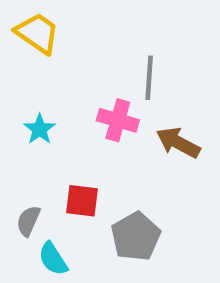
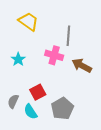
yellow trapezoid: (37, 33) -> (28, 21), moved
red square: (82, 201) -> (38, 92), turned -35
cyan semicircle: (53, 259) -> (31, 112), moved

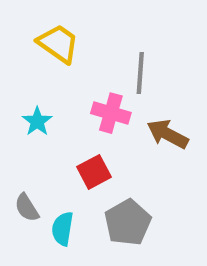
red square: (38, 92) -> (94, 172), moved
gray semicircle: (13, 101) -> (27, 208), turned -56
cyan semicircle: (31, 112) -> (62, 229), turned 42

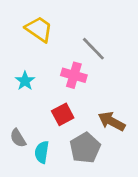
gray line: (140, 73) -> (93, 49), turned -48
brown arrow: (168, 134) -> (112, 121), moved

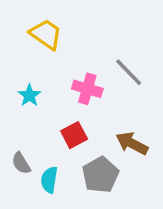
gray line: (93, 49) -> (129, 72), moved

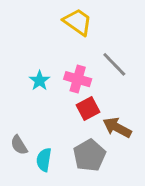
yellow trapezoid: (46, 34) -> (78, 22), moved
cyan star: (29, 95) -> (40, 81), moved
red square: (74, 135) -> (88, 108), moved

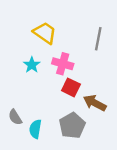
yellow trapezoid: (78, 22) -> (45, 33), moved
gray line: (114, 64) -> (98, 39), moved, turned 55
red square: (88, 108) -> (71, 87), turned -36

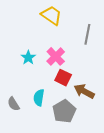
yellow trapezoid: (45, 33) -> (51, 15), moved
pink cross: (63, 64) -> (56, 56), turned 30
cyan semicircle: (35, 129) -> (39, 98), moved

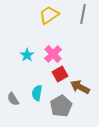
yellow trapezoid: (51, 15) -> (49, 15), turned -70
gray line: (87, 34) -> (83, 14), moved
red square: (63, 78) -> (60, 74), turned 35

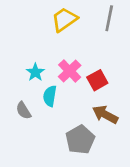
red square: (60, 74) -> (97, 80), moved
cyan semicircle: (37, 93) -> (50, 96), moved
gray semicircle: (13, 99) -> (23, 111), moved

